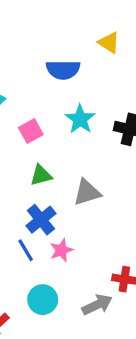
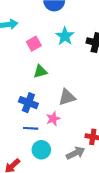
gray triangle: (87, 192) -> (67, 97), moved
blue cross: (41, 220) -> (28, 103), moved, turned -30
blue line: (26, 250) -> (31, 128), moved, turned -56

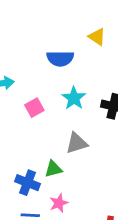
green triangle: (40, 72) -> (53, 169), moved
gray triangle: (67, 97) -> (77, 143), moved

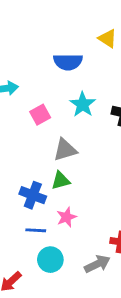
gray triangle: (77, 143) -> (65, 150), moved

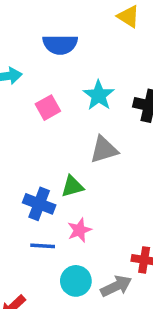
blue semicircle: (68, 62) -> (60, 45), moved
gray triangle: (65, 150) -> (104, 150), moved
cyan circle: (50, 260) -> (76, 281), moved

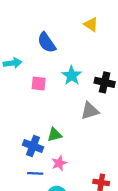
blue semicircle: (60, 45) -> (47, 43), turned 55
pink square: (48, 108) -> (39, 84), turned 35
gray triangle: (104, 150) -> (90, 111), moved

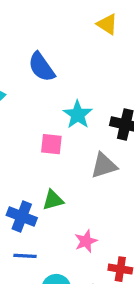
yellow triangle: (91, 24) -> (107, 24), moved
pink square: (39, 84) -> (51, 144), moved
pink star: (59, 163) -> (86, 241), moved

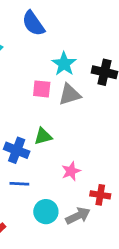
gray triangle: (104, 166) -> (70, 95), moved

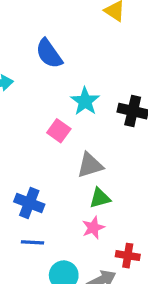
pink square: (42, 89) -> (59, 131), turned 30
gray triangle: (70, 95) -> (90, 165), moved
green triangle: (43, 136) -> (100, 198), moved

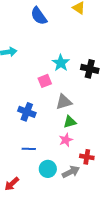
blue semicircle: (49, 54) -> (39, 16), moved
pink square: (59, 131) -> (45, 81), turned 32
blue cross: (29, 203) -> (27, 112), moved

